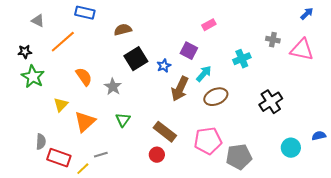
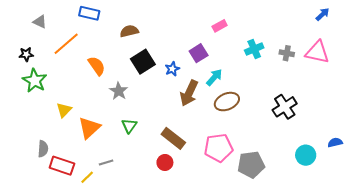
gray cross: (273, 40) -> (287, 53), moved
purple square: (189, 51) -> (199, 53), turned 30
cyan cross: (242, 59) -> (254, 49), moved
orange semicircle: (84, 77) -> (97, 66), moved

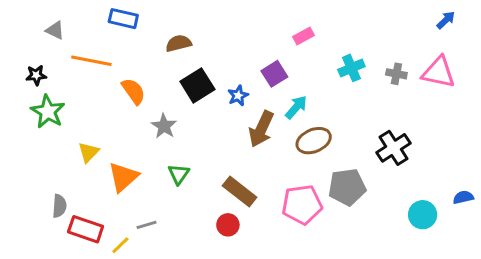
orange line: (66, 44) -> (91, 61), turned 52
gray pentagon: (251, 165) -> (347, 187), moved

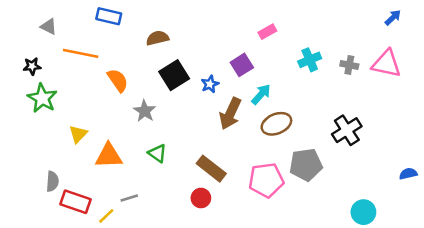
green triangle: (179, 174) -> (157, 153), turned -30
orange triangle: (123, 177) -> (109, 156), turned 40
cyan circle: (423, 215) -> (363, 212), moved

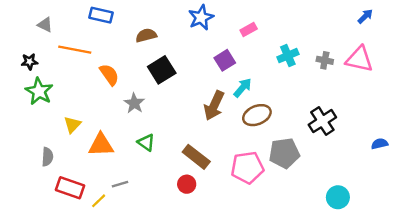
blue star: (210, 84) -> (201, 17), moved, size x1.5
blue semicircle: (408, 174) -> (380, 144), moved
gray semicircle: (52, 181) -> (47, 157), moved

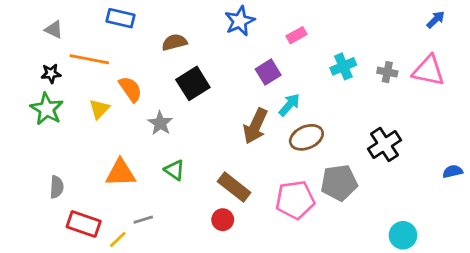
black star: (30, 62) -> (51, 73), moved
yellow triangle: (72, 125) -> (99, 109), moved

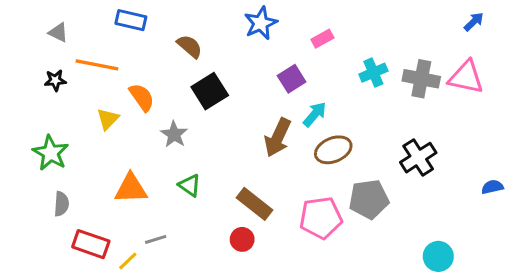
brown semicircle: (174, 42) -> (190, 46), turned 55
gray cross: (387, 72) -> (421, 79), size x1.6
green star: (47, 109) -> (51, 153), moved

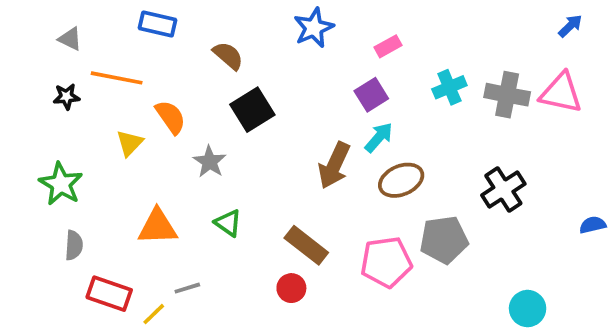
purple square: (292, 79) -> (371, 95), moved

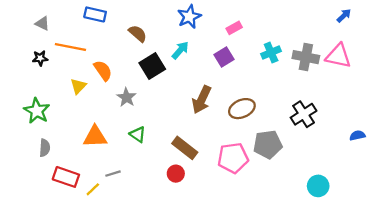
cyan arrow: (379, 137) -> (180, 50), moved

